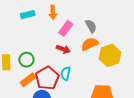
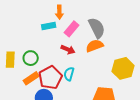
cyan rectangle: (28, 15) -> (49, 26), moved
gray semicircle: (91, 26) -> (97, 28), size x1.5
yellow hexagon: (110, 55) -> (123, 68), moved

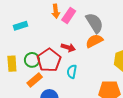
cyan rectangle: (49, 26) -> (21, 26), moved
pink rectangle: (71, 29) -> (69, 15), moved
red pentagon: (50, 78) -> (49, 60), moved

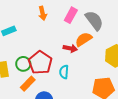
pink rectangle: (69, 15) -> (71, 15), moved
gray semicircle: (95, 23) -> (94, 20), moved
red arrow: (68, 47) -> (70, 48), moved

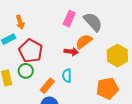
orange arrow: (43, 13) -> (20, 22), moved
red pentagon: (40, 63) -> (31, 51), moved
orange rectangle: (28, 84) -> (47, 86), moved

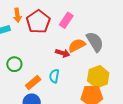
gray semicircle: (93, 22) -> (95, 42), moved
red pentagon: (31, 51) -> (38, 22), moved
yellow hexagon: (117, 56) -> (98, 77), moved

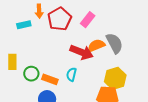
red arrow: (63, 53) -> (82, 52), size x1.6
green circle: (14, 64) -> (31, 74), moved
orange rectangle: (33, 83) -> (50, 79), turned 56

